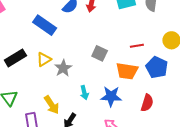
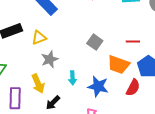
gray star: (63, 68) -> (50, 59), moved
red semicircle: (147, 103) -> (133, 88), moved

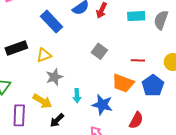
gray square: (95, 42) -> (99, 51), moved
yellow arrow: (38, 84) -> (42, 101), turned -36
red semicircle: (133, 88) -> (136, 120), moved

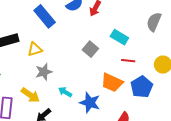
cyan rectangle: (136, 16) -> (119, 37), moved, turned 30
cyan arrow: (77, 96) -> (65, 92), turned 120

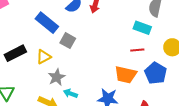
cyan rectangle: (119, 37) -> (142, 28), moved
gray square: (90, 49) -> (68, 41), moved
cyan arrow: (65, 92) -> (70, 93), moved

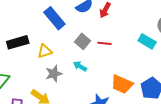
gray square: (68, 41) -> (82, 41), moved
red line: (137, 50) -> (104, 43), moved
cyan arrow: (70, 93) -> (80, 66), moved

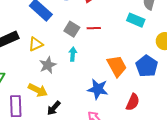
cyan arrow: (80, 66) -> (73, 54), turned 72
orange trapezoid: (122, 84) -> (117, 66), turned -135

